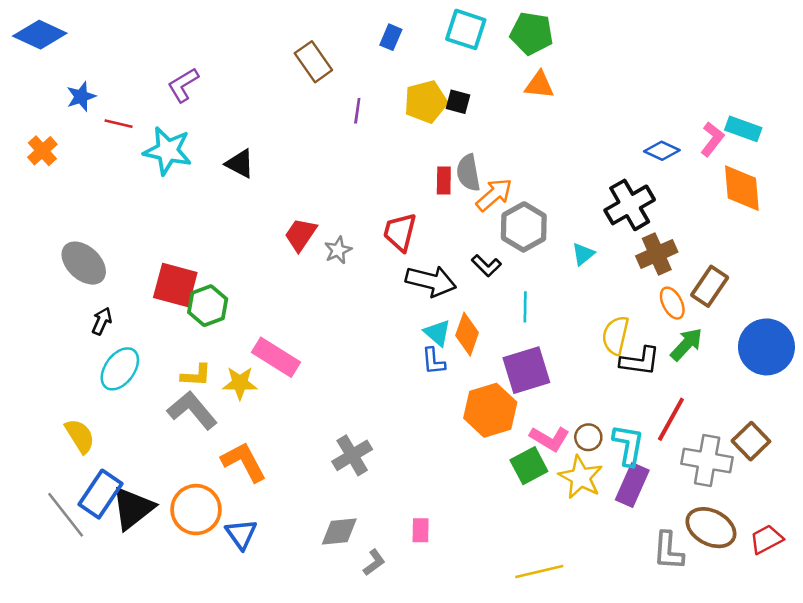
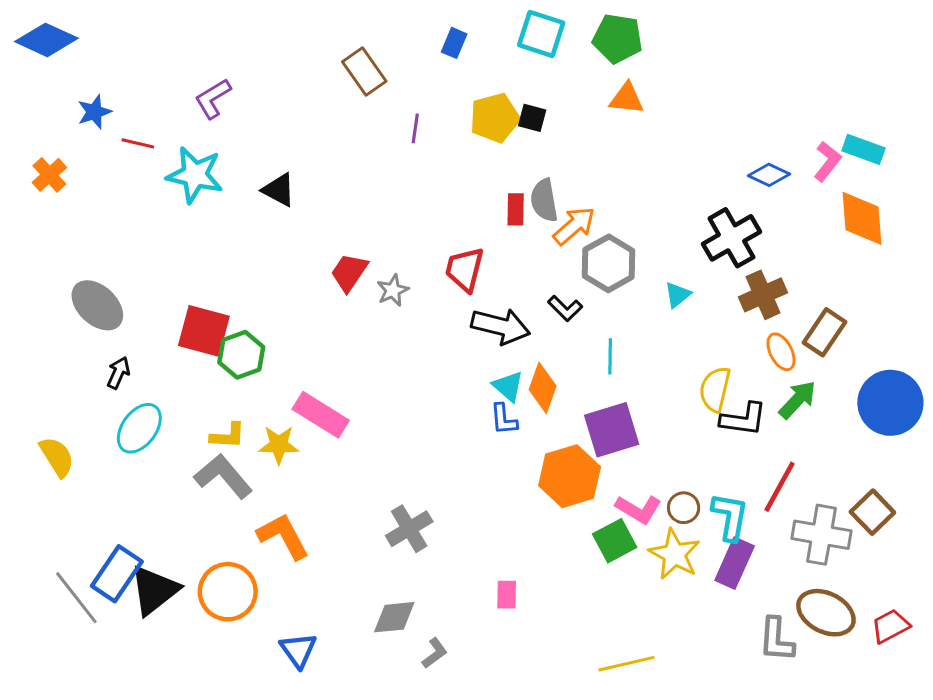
yellow semicircle: (80, 436) -> (57, 457), moved
pink rectangle: (421, 530) -> (507, 595), moved
blue triangle: (241, 534) -> (298, 650), moved

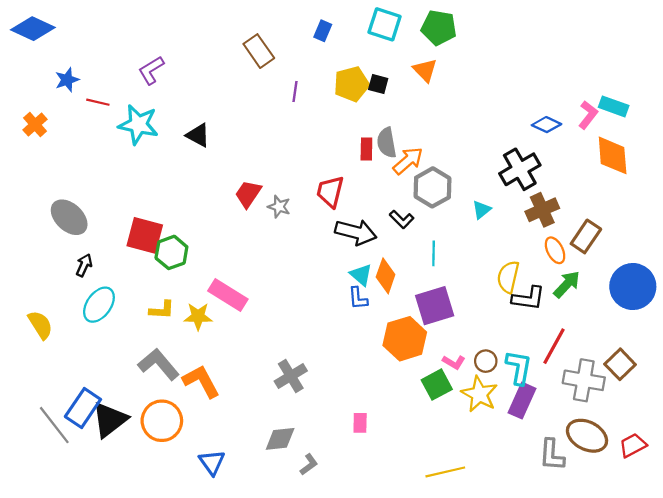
orange triangle: (627, 98) -> (425, 70), moved, turned 40
gray star: (393, 290) -> (279, 207), turned -30
gray L-shape: (223, 476) -> (159, 364), moved
pink L-shape: (639, 509) -> (454, 362), size x0.7

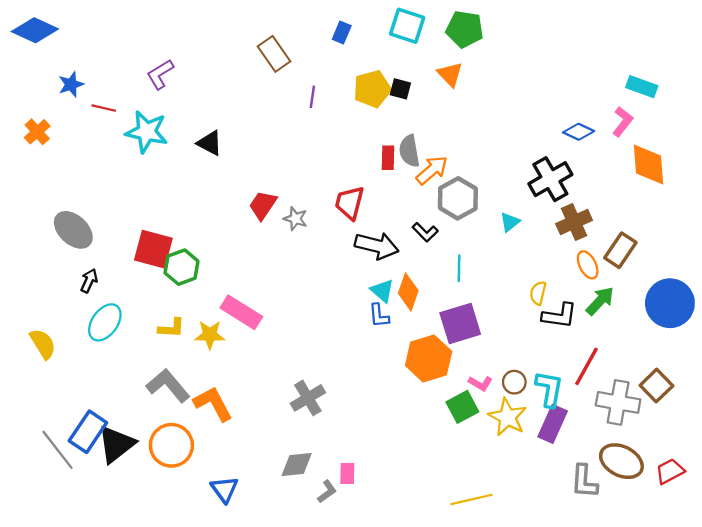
cyan rectangle: (614, 106) -> (642, 87), moved
yellow semicircle: (508, 277) -> (538, 293), size x0.7
pink rectangle: (360, 423) -> (347, 474), moved

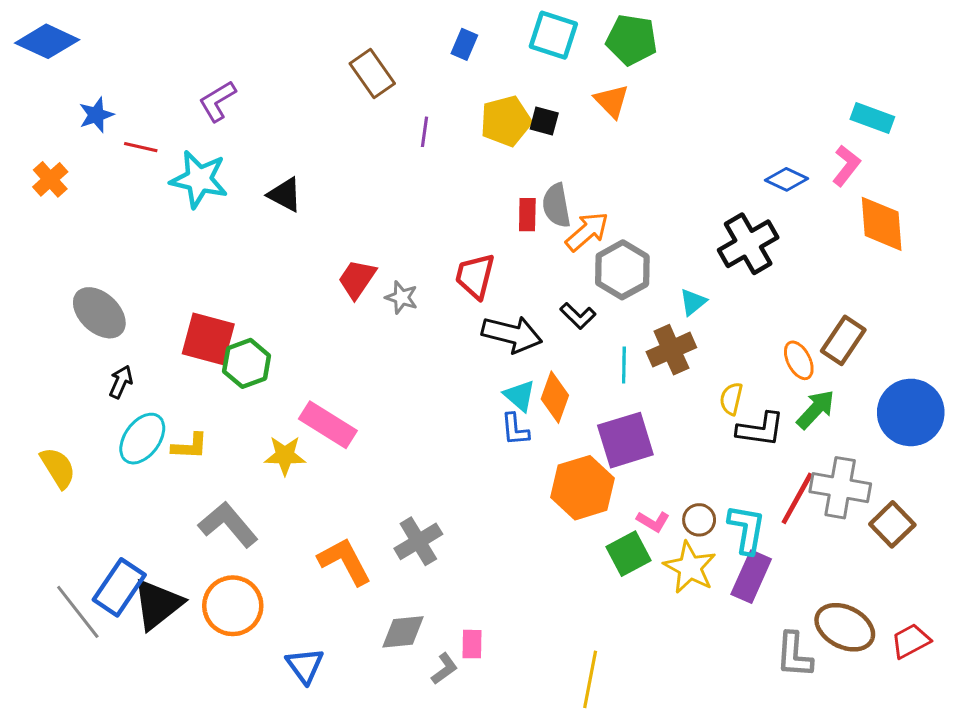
brown cross: (574, 222) -> (671, 350), moved
yellow L-shape: (171, 328) -> (190, 446), moved
gray cross: (618, 402) -> (840, 488), moved
orange L-shape: (213, 404) -> (345, 561), moved
yellow line: (471, 499) -> (590, 679), moved, turned -66

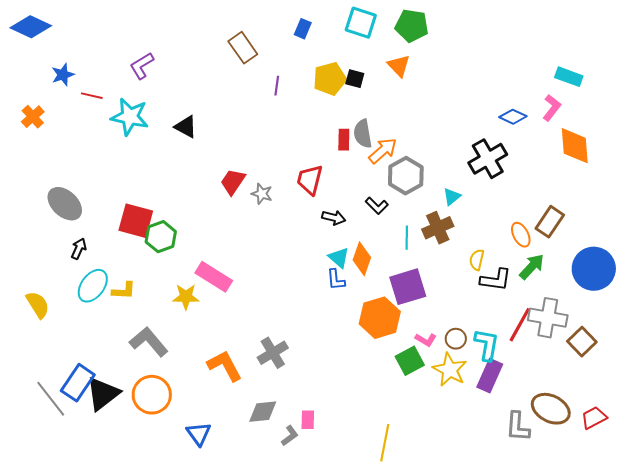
black arrow: (512, 334) -> (334, 218), size x0.6

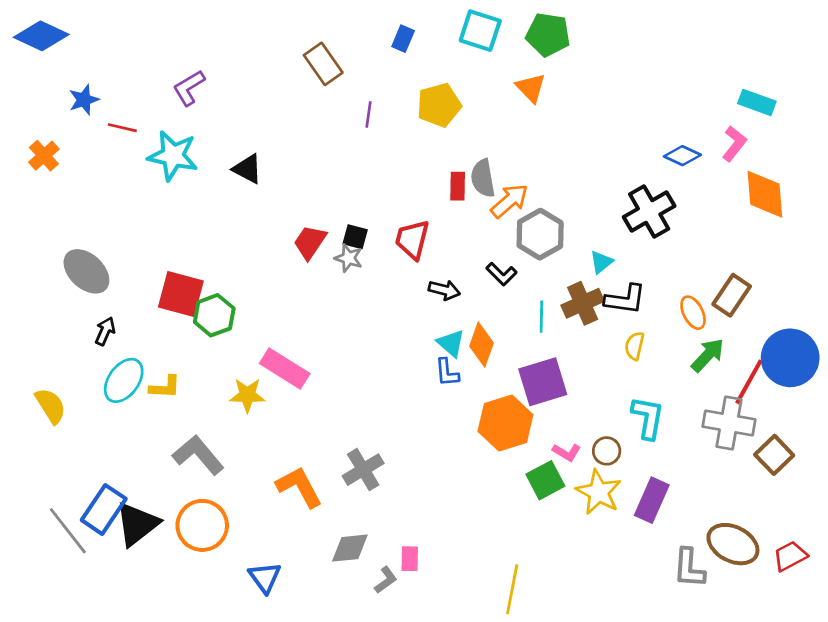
black square: (355, 79) -> (355, 237), moved
black L-shape: (496, 280) -> (625, 299), moved
red line: (520, 325) -> (749, 382), moved
cyan L-shape: (487, 345) -> (648, 418), moved

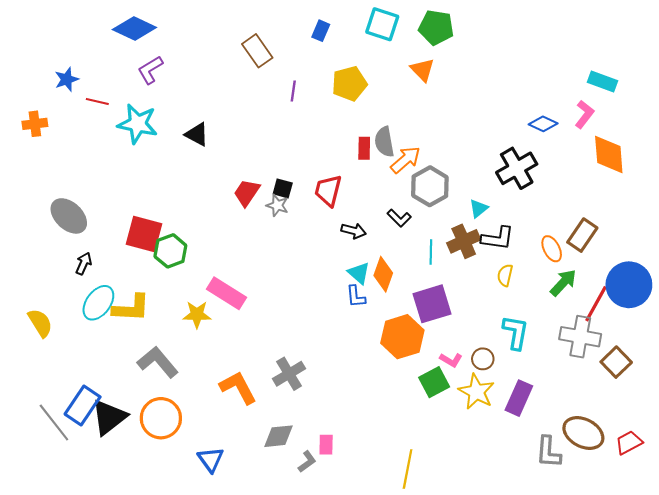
blue diamond: (41, 36) -> (134, 29), moved
orange cross: (44, 156) -> (35, 124), turned 35
yellow L-shape: (165, 387) -> (131, 308), size x1.5

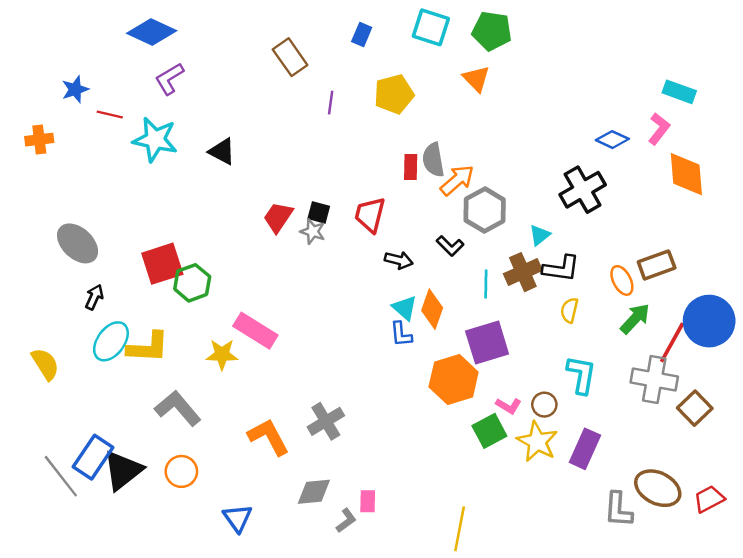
red square: (144, 234) -> (162, 264), turned -33
brown rectangle: (582, 235) -> (657, 265), turned 36
orange circle: (161, 418) -> (181, 471), size x0.7

